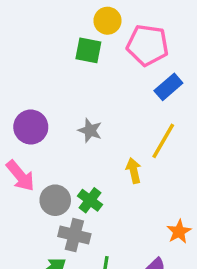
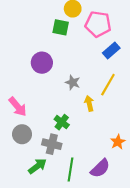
purple circle: (31, 127) -> (42, 63), moved
gray star: (90, 130) -> (73, 82), moved
gray circle: (55, 200) -> (22, 134), moved

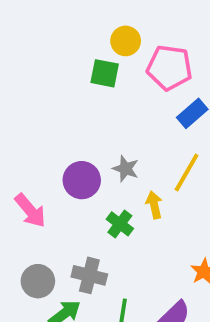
purple circle: (42, 63) -> (82, 180), moved
green cross: (62, 122) -> (120, 224), moved
gray circle: (22, 134) -> (38, 281), moved

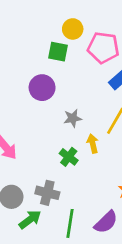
gray star: (126, 169) -> (73, 118), turned -30
purple circle: (82, 180) -> (42, 88), moved

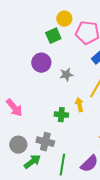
green square: (58, 52) -> (53, 36), turned -35
gray star: (73, 118) -> (66, 75), moved
green cross: (69, 157) -> (61, 115), turned -32

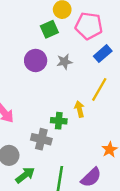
gray star: (66, 75) -> (65, 62), moved
gray cross: (45, 142) -> (41, 139), moved

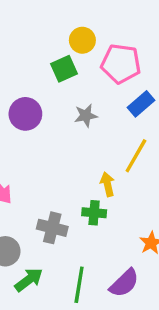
purple circle: (36, 60) -> (25, 114), moved
green cross: (59, 121) -> (94, 213), moved

